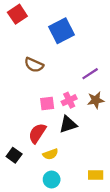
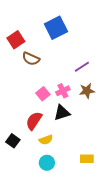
red square: (17, 14) -> (16, 40), moved
pink square: (47, 103) -> (43, 94), turned -32

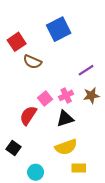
red semicircle: (34, 121) -> (28, 115), moved
yellow semicircle: (46, 140) -> (66, 147), moved, size x1.5
yellow rectangle: (87, 159) -> (79, 168), moved
cyan circle: (47, 163) -> (36, 172), moved

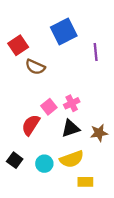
purple line: (86, 70) -> (96, 52), moved, turned -63
brown star: (91, 95) -> (99, 133), moved
cyan circle: (36, 172) -> (44, 164), moved

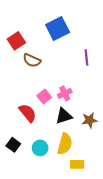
purple line: (96, 52) -> (86, 57), moved
red semicircle: (31, 125) -> (28, 113), turned 108
yellow semicircle: (72, 159) -> (65, 144), turned -55

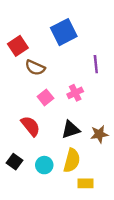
pink cross: (65, 93) -> (75, 93), moved
pink square: (44, 96) -> (45, 97), moved

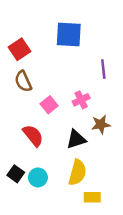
blue square: (64, 32) -> (69, 34), turned 30
brown semicircle: (35, 68) -> (23, 81), moved, turned 42
brown star: (99, 134) -> (101, 124), moved
cyan circle: (44, 165) -> (38, 177), moved

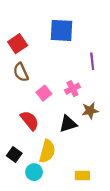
yellow semicircle: (77, 173) -> (47, 151), moved
cyan circle: (38, 177) -> (34, 172), moved

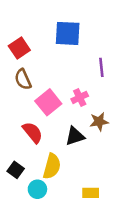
pink square: (44, 93) -> (48, 102), size x1.5

